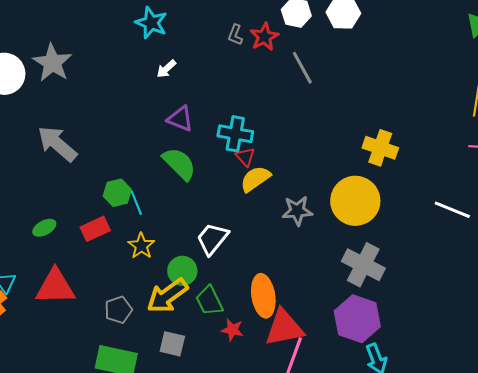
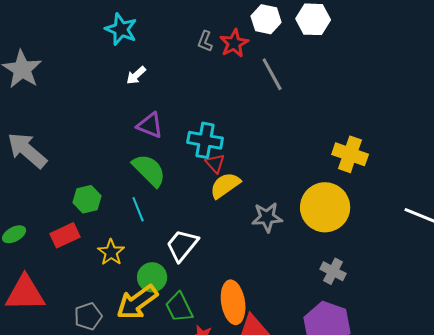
cyan line: (136, 203) -> (138, 209), moved
gray cross: (363, 265) -> (333, 271), size x0.6

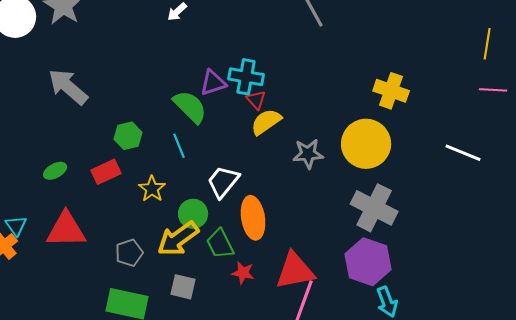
purple triangle: (150, 125) -> (213, 83), moved, turned -40
gray cross: (333, 271) -> (374, 208), size x1.8
orange ellipse: (233, 302) -> (253, 218), moved

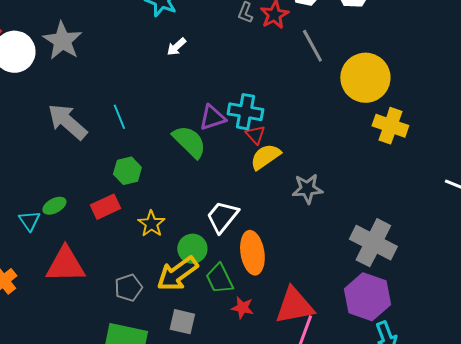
yellow circle: (366, 144) -> (365, 78), moved
cyan line: (179, 146) -> (119, 117), moved
cyan triangle: (16, 226) -> (29, 221), moved

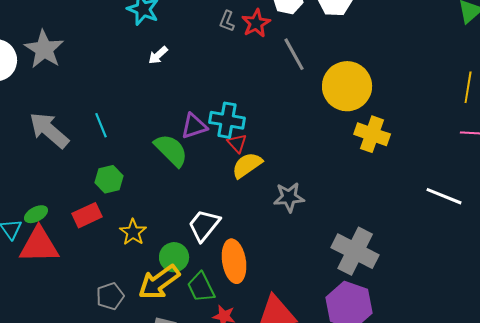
red triangle: (65, 265) -> (39, 245), moved

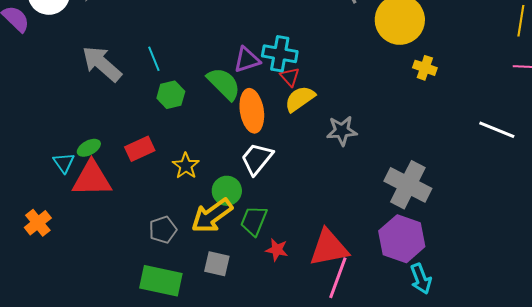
yellow cross: (372, 134) -> (425, 68), size x0.7
green hexagon: (109, 179) -> (171, 95), moved
orange ellipse: (234, 261) -> (252, 111), moved
green trapezoid: (201, 287) -> (254, 221), turned 48

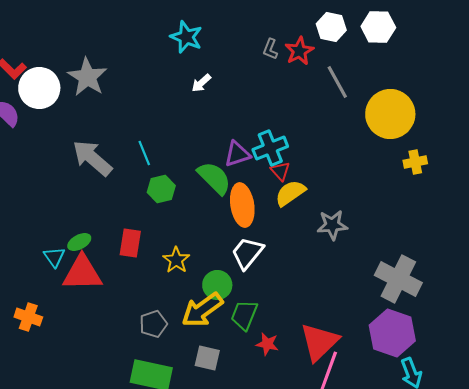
cyan cross: (280, 54) -> (270, 148), turned -32
yellow cross: (425, 68) -> (415, 162), turned -30
red rectangle: (140, 149) -> (130, 243), turned -56
orange cross: (38, 223) -> (28, 317), turned -32
red triangle: (329, 248) -> (319, 342), turned -33

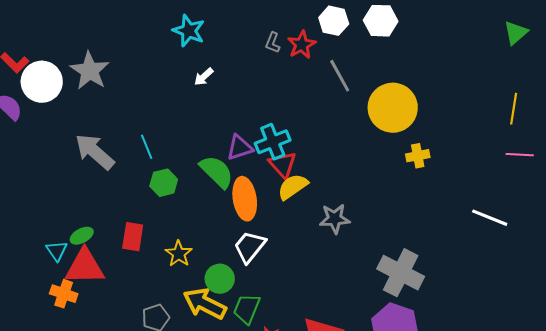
red triangle: (280, 171) -> (283, 165), size x1.4
yellow arrow: (202, 310) -> (205, 304), turned 63
orange cross: (28, 317) -> (64, 294), moved

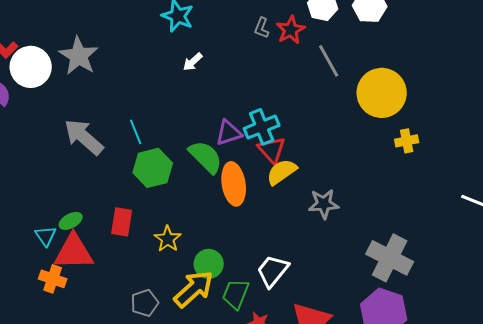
green hexagon: (164, 183) -> (153, 168), size x1.4
white trapezoid: (250, 247) -> (273, 271), moved
yellow arrow: (205, 304) -> (194, 289), turned 111

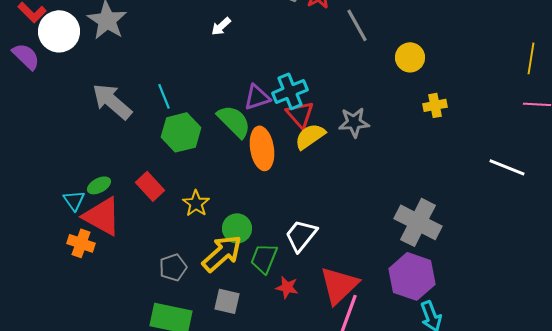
yellow circle: (382, 93) -> (410, 57), size x0.6
gray star: (324, 204) -> (354, 122), moved
red rectangle: (122, 222) -> (150, 186), turned -52
red triangle: (74, 252) -> (102, 216), turned 30

